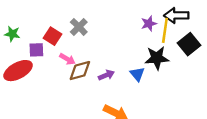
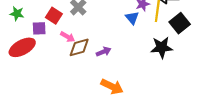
black star: (157, 58) -> (162, 47), moved
blue triangle: (137, 74) -> (132, 18), moved

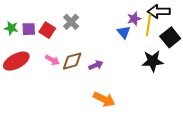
purple square: (39, 28) -> (29, 29), moved
pink arrow: (68, 37) -> (52, 60), moved

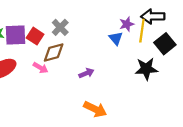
purple square: (29, 29) -> (15, 35), size x1.5
brown diamond: (72, 61) -> (54, 52), moved

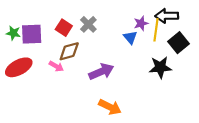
gray cross: (60, 27) -> (88, 24), moved
red square: (35, 36) -> (64, 28), moved
purple arrow: (86, 73) -> (101, 72), size x1.6

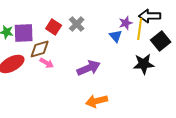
brown diamond: (69, 51) -> (40, 49), moved
orange arrow: (110, 107) -> (97, 101), turned 140

